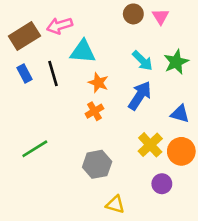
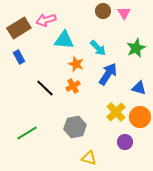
cyan arrow: (142, 61) -> (98, 48), moved
black line: (53, 74) -> (45, 88), moved, turned -30
green line: (35, 149) -> (27, 133), moved

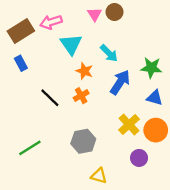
pink triangle: (124, 13) -> (94, 14), moved
cyan triangle: (64, 40) -> (71, 44), turned 50
green star: (136, 48) -> (151, 68), moved, turned 30

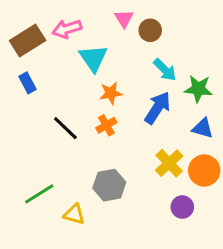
brown circle: (115, 12) -> (150, 30), moved
cyan arrow: (109, 53) -> (165, 70), moved
orange star: (84, 71) -> (111, 93), turned -30
yellow triangle: (99, 176) -> (74, 214), moved

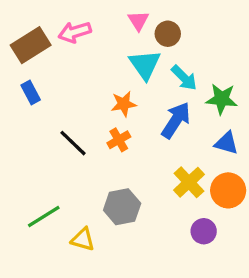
cyan triangle: (93, 58) -> (145, 65), moved

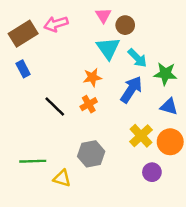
green line: (44, 217) -> (33, 161), turned 30

